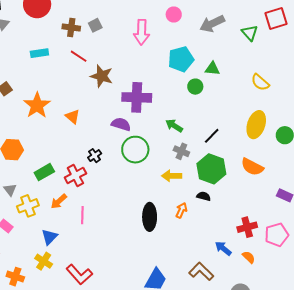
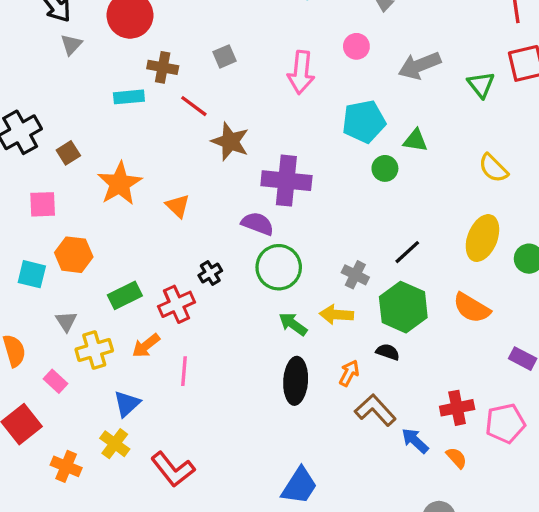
brown cross: (71, 28) -> (163, 67), moved
green arrow: (174, 126) -> (293, 324), moved
brown L-shape: (201, 271) -> (375, 410), moved

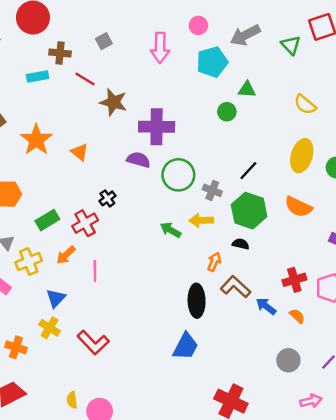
cyan pentagon: (364, 121) -> (212, 62), moved
green circle: (279, 267) -> (178, 175), moved
black ellipse: (296, 381) -> (197, 301), moved

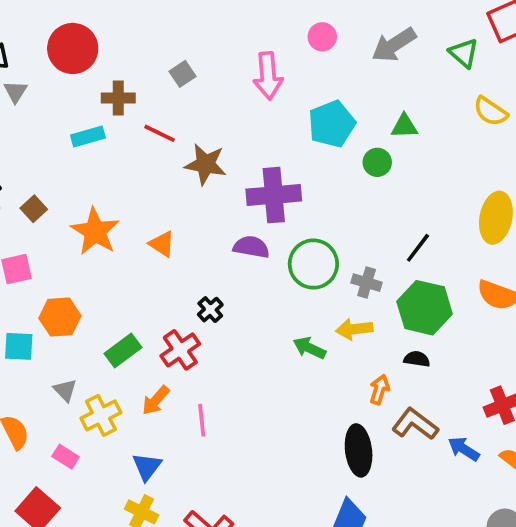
cyan pentagon: (212, 62) -> (332, 124), moved
yellow semicircle: (305, 104) -> (491, 111), moved

